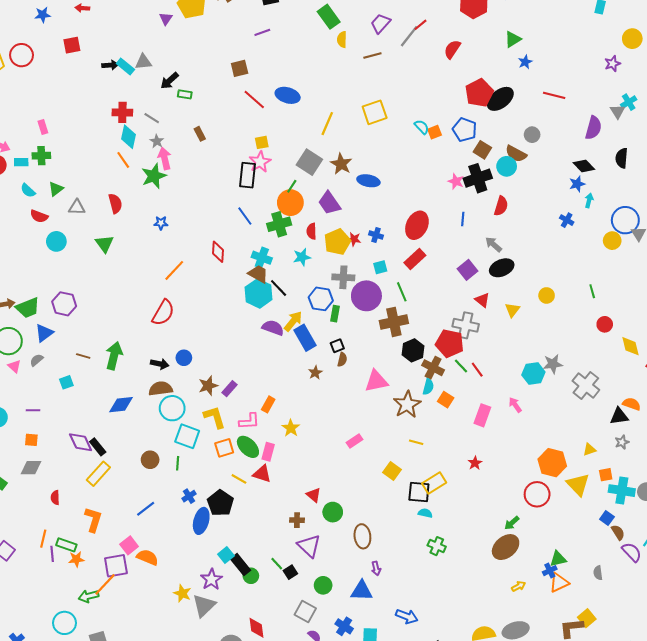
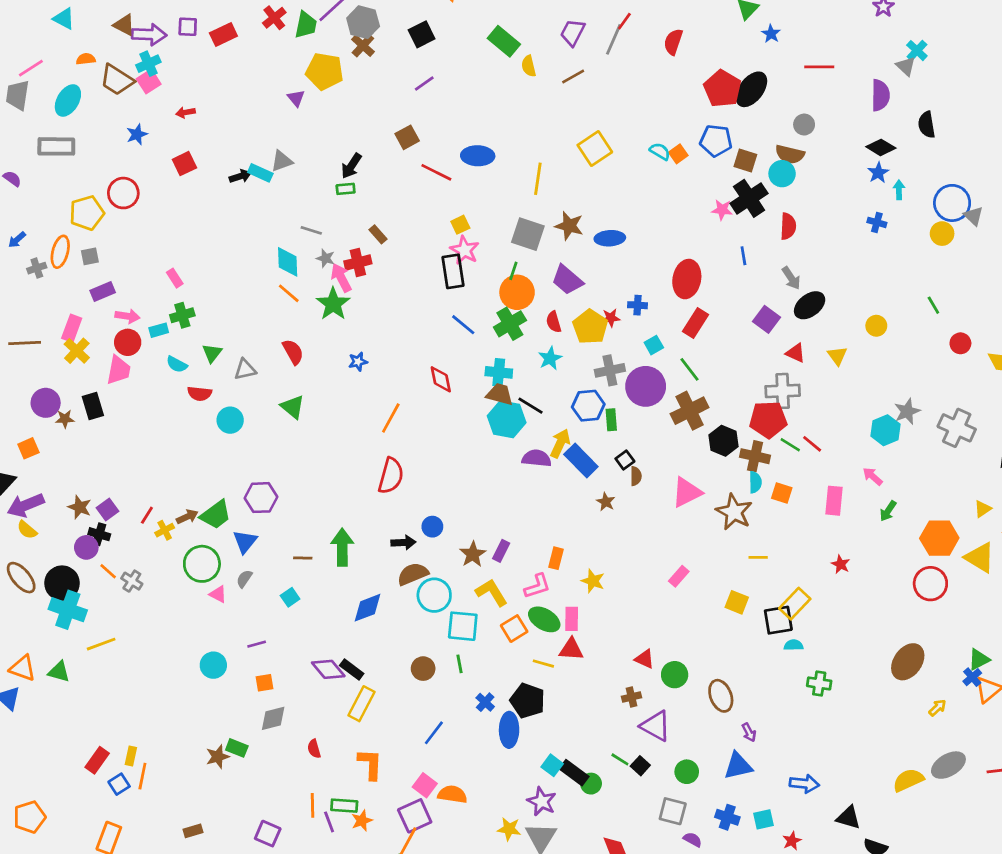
black arrow: (169, 81) -> (351, 166), moved
red cross: (122, 112) -> (358, 262), moved
gray arrow: (493, 244) -> (791, 278), turned -150
green arrow: (512, 523) -> (888, 511), moved

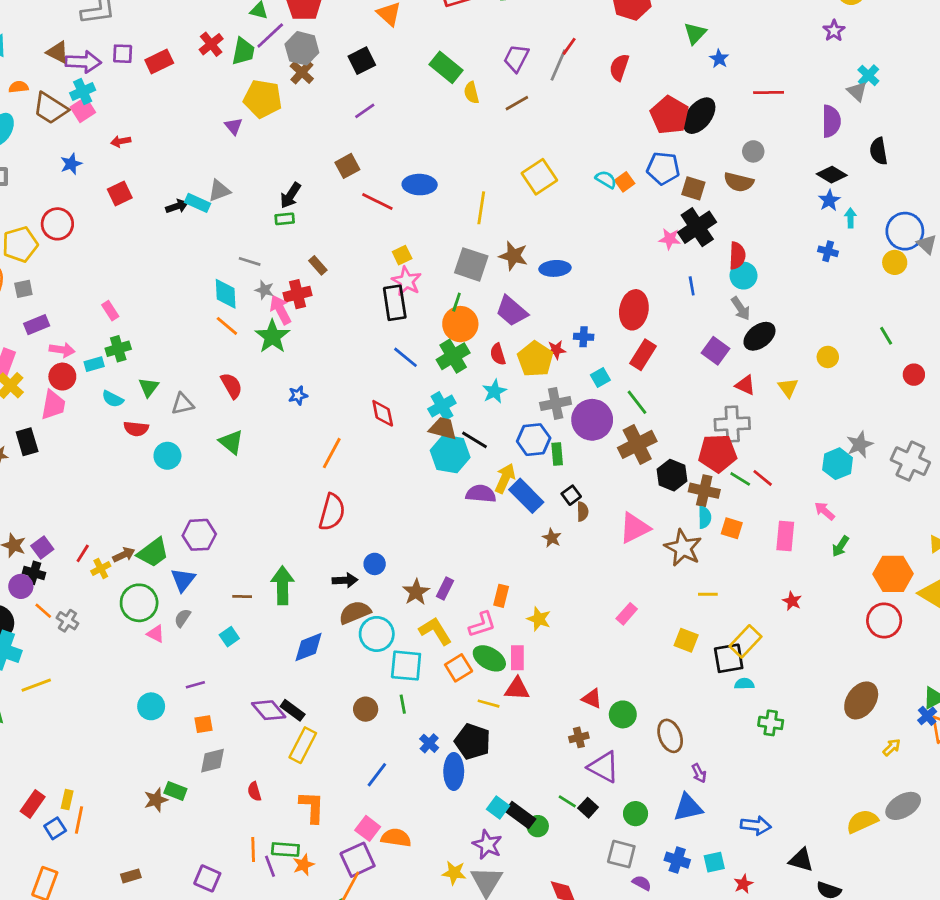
cyan circle: (782, 174) -> (743, 276), moved
cyan cross: (499, 372) -> (442, 406), turned -35

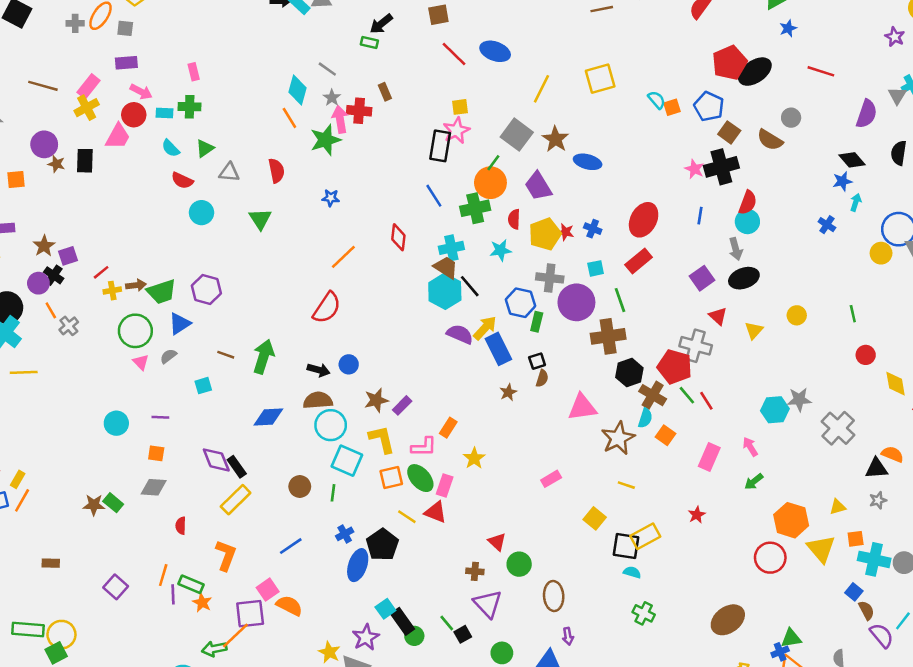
purple star: (834, 31) -> (895, 37), turned -30
orange star: (304, 865) -> (202, 603), turned 30

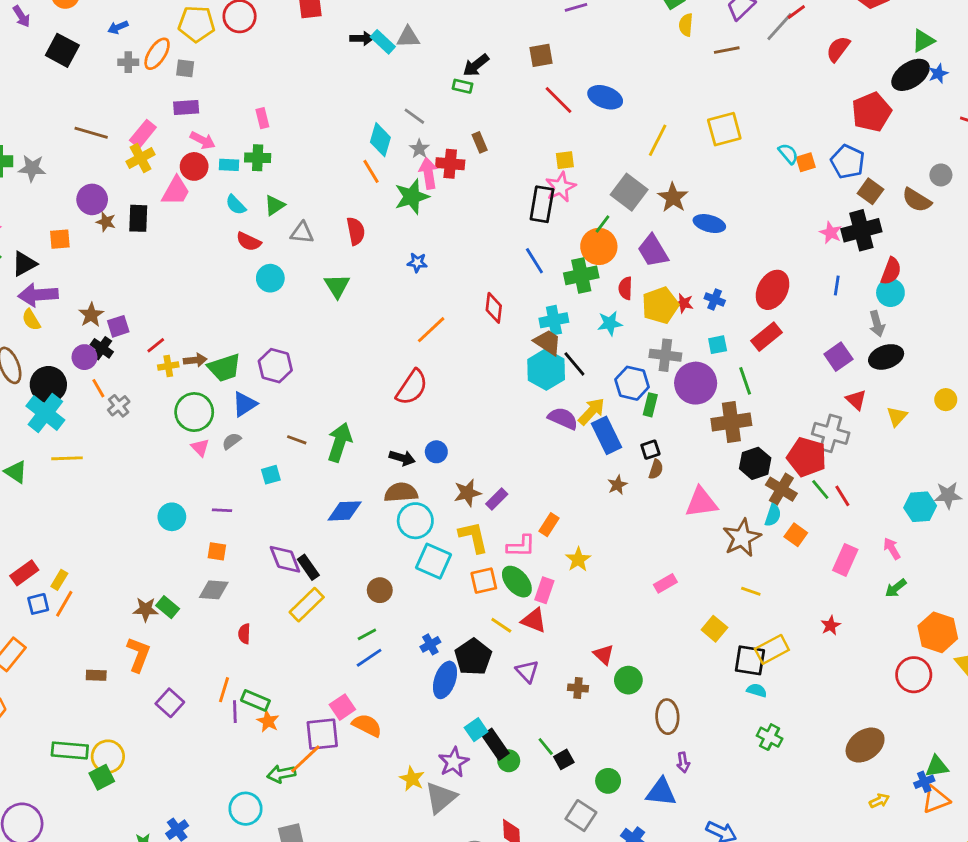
black ellipse: (755, 72) -> (911, 75), moved
green line: (333, 493) -> (367, 634), moved, turned 54
orange L-shape: (226, 555) -> (138, 654), moved
purple triangle: (488, 604) -> (527, 671), moved, size x0.7

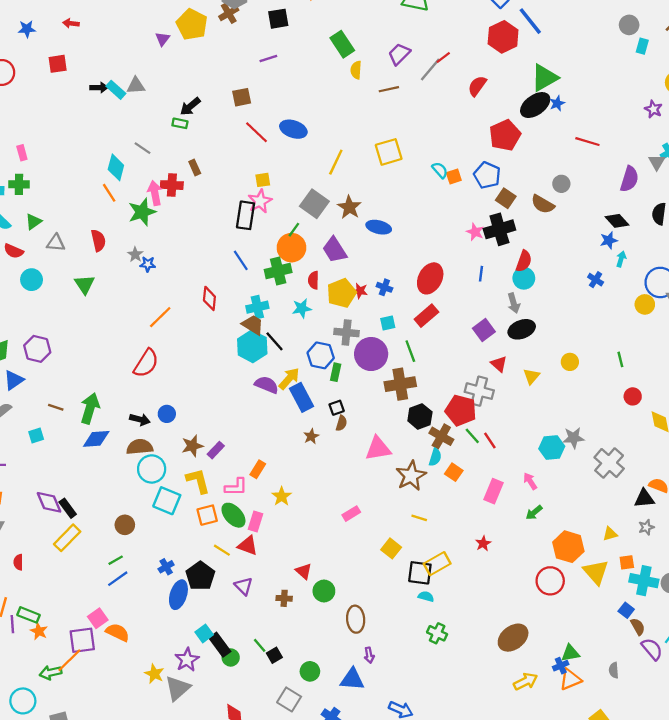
green triangle: (923, 41) -> (544, 78), size x1.5
gray star: (419, 149) -> (135, 254), moved
blue diamond: (345, 511) -> (96, 439), moved
yellow arrow: (879, 801) -> (526, 681), size x1.5

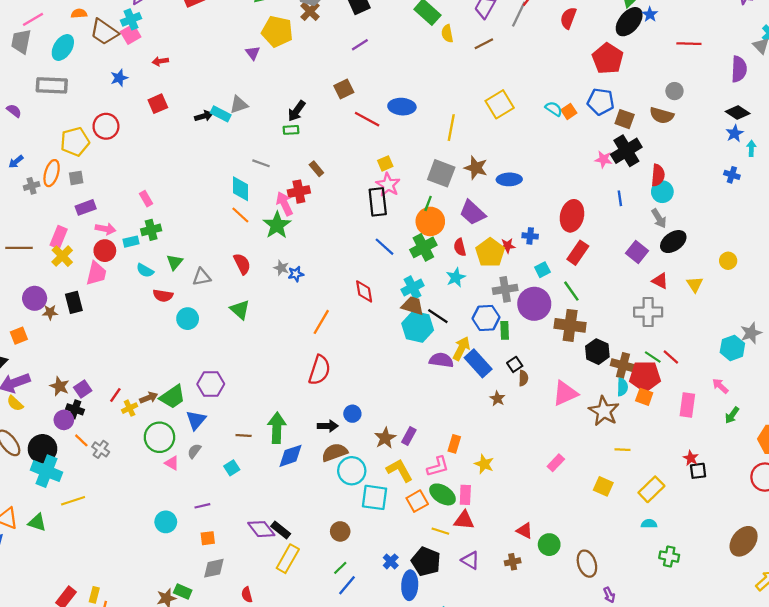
brown cross: (400, 384) -> (570, 325), turned 32
red pentagon: (461, 410) -> (645, 376), moved
black square: (420, 573) -> (698, 471), moved, size x0.7

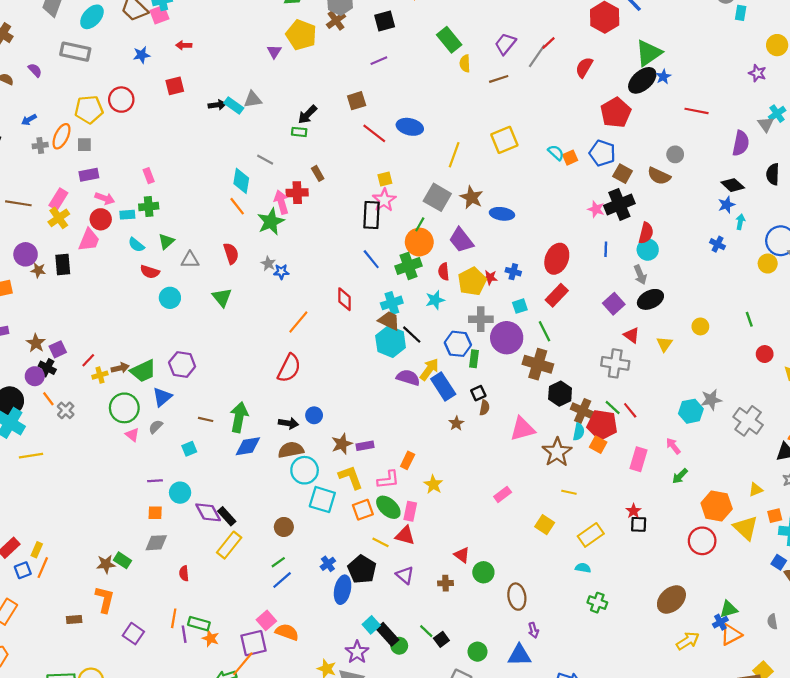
purple rectangle: (409, 436) -> (365, 446), turned 42
cyan circle: (166, 522) -> (180, 493), moved

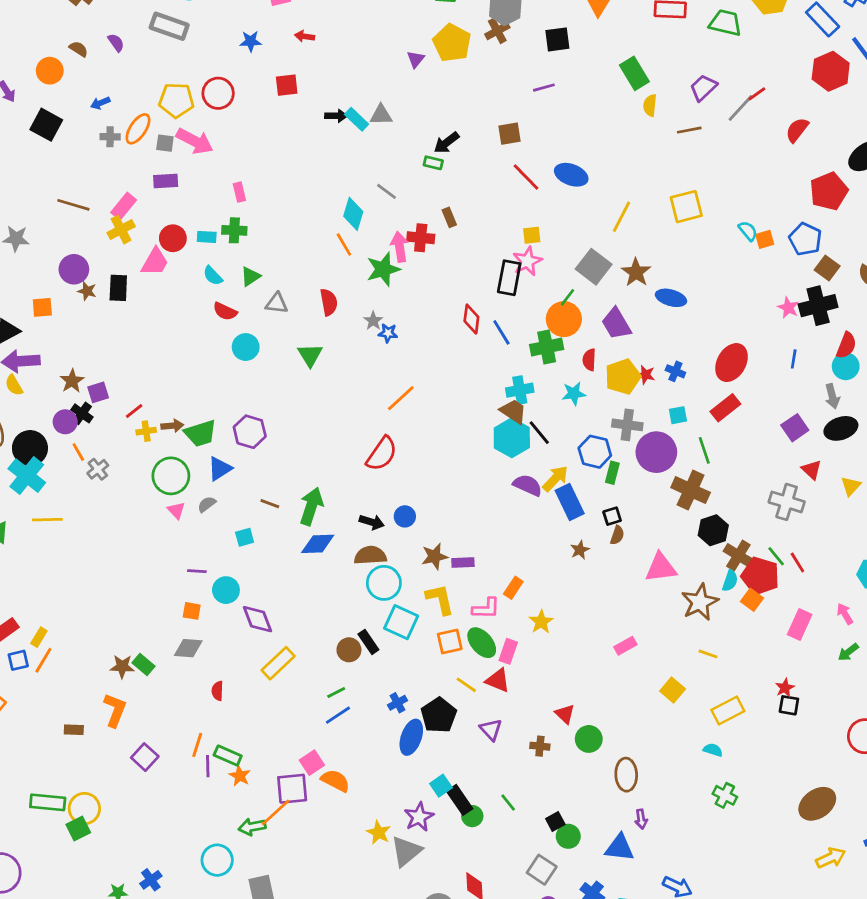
pink arrow: (105, 198) -> (195, 141), moved, size x1.5
red diamond: (344, 299) -> (471, 319), moved
black rectangle: (227, 516) -> (368, 642), moved
black square: (441, 639) -> (555, 822), moved

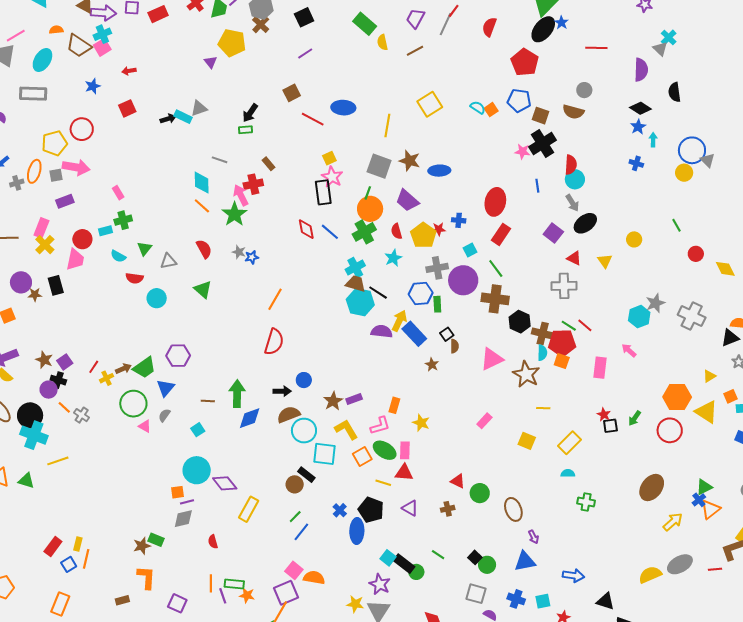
purple line: (197, 571) -> (187, 502), moved
cyan circle: (226, 590) -> (197, 470), size x1.4
green arrow: (848, 652) -> (635, 418), moved

